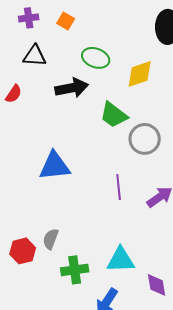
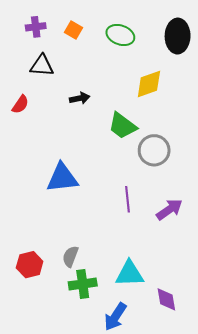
green ellipse: (96, 58) -> (120, 35), moved
black arrow: (72, 88) -> (80, 98), size x0.6
gray semicircle: (51, 239) -> (70, 256), moved

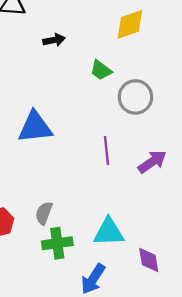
green trapezoid: (122, 126) -> (101, 70), size x0.7

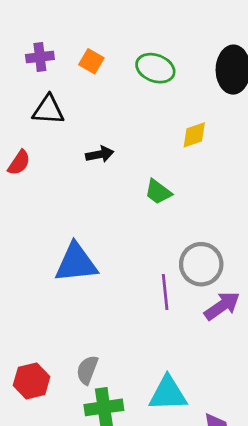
yellow diamond: (130, 24) -> (194, 135), size x0.7
gray circle: (135, 97) -> (201, 264), moved

